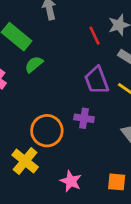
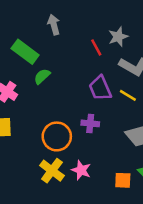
yellow cross: (25, 161) -> (52, 171), moved
pink star: (71, 181) -> (81, 170), moved

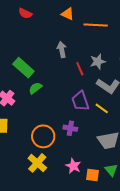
gray arrow: (54, 25) -> (62, 50), moved
pink star: (81, 170) -> (73, 166), moved

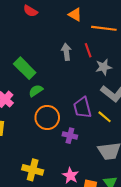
red line: (80, 69) -> (88, 50), moved
orange circle: (43, 136) -> (47, 117), moved
yellow cross: (37, 163) -> (33, 170), turned -30

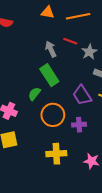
red line: (88, 50) -> (70, 41), turned -32
green rectangle: (25, 68) -> (49, 75), moved, turned 30
yellow cross: (33, 170) -> (56, 154), moved

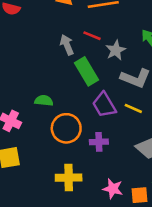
green rectangle: (49, 75) -> (87, 71), moved
green semicircle: (34, 94) -> (44, 101), turned 56

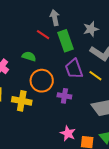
red line: (92, 36) -> (43, 35), moved
yellow cross: (69, 178) -> (22, 101), moved

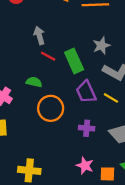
gray arrow: (55, 18) -> (39, 36), moved
purple cross: (64, 96) -> (87, 128), moved
yellow cross: (22, 101) -> (29, 170), moved

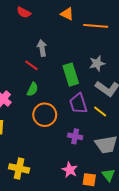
red line: (48, 56) -> (31, 65), moved
green semicircle: (34, 82) -> (32, 89), turned 96

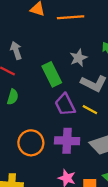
orange circle: (45, 115) -> (31, 143), moved
purple cross: (75, 136) -> (67, 141), size x1.5

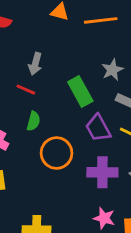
gray arrow: (16, 50) -> (35, 64), turned -144
orange circle: (31, 143) -> (57, 153), moved

